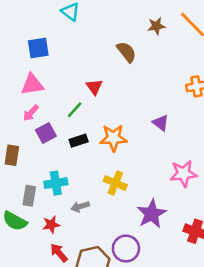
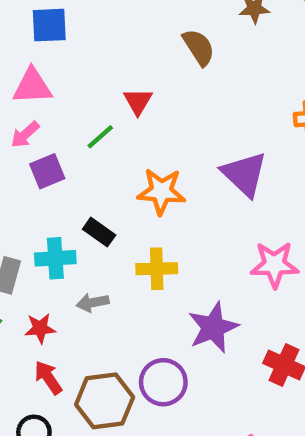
purple triangle: (161, 123) -> (244, 174), size x1.6
black rectangle: (79, 141) -> (99, 232), moved, turned 48
yellow cross: (115, 183) -> (157, 269), turned -30

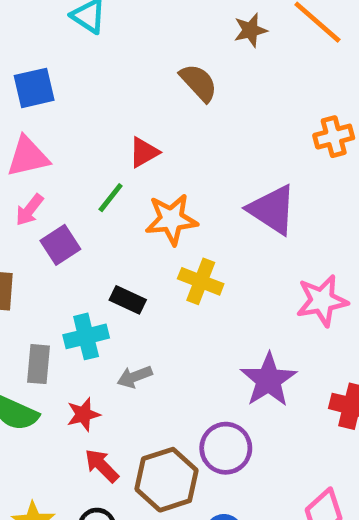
red triangle: (138, 101) -> (144, 152), turned 40
orange star: (161, 191) -> (171, 219), moved
yellow cross: (157, 269) -> (201, 281), moved, turned 33

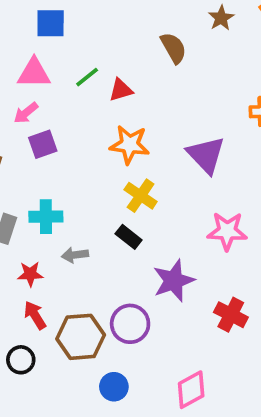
brown star: (250, 30) -> (221, 18), turned -30
green line: (111, 198) -> (87, 77), moved
black rectangle: (128, 300) -> (129, 237), moved

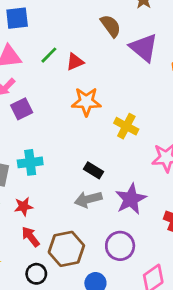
purple triangle: (206, 155) -> (144, 48), moved
yellow cross: (141, 196) -> (126, 126), moved
gray arrow: (75, 255) -> (88, 199), moved, size x1.4
purple circle: (130, 324) -> (120, 246), moved
black circle: (21, 360) -> (36, 274), moved

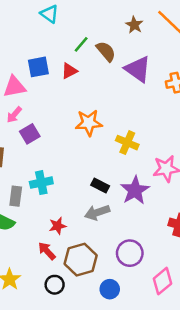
blue square: (17, 18) -> (38, 67), moved
green line: (49, 55) -> (81, 44), moved
red triangle: (75, 62) -> (69, 71), moved
purple star: (131, 199) -> (135, 190), moved
red star: (24, 206) -> (58, 226), moved

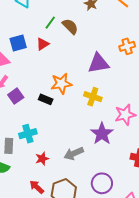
purple triangle: (138, 69) -> (98, 63), moved, turned -40
black rectangle: (100, 185) -> (46, 99), moved
red star: (58, 226) -> (42, 159), moved

